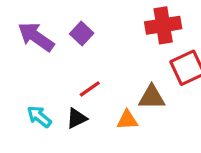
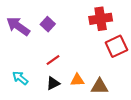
brown triangle: (152, 97) -> (100, 86), moved
black triangle: (77, 118) -> (53, 83), moved

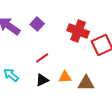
red cross: (101, 19) -> (78, 31), moved, turned 30

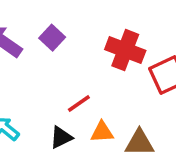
red line: (42, 58) -> (79, 103), moved

